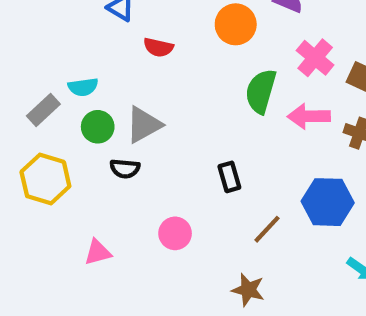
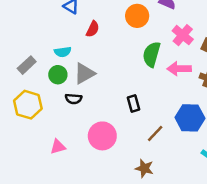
red semicircle: (158, 47) -> (93, 29), turned -77
cyan semicircle: (83, 87) -> (63, 52), moved
pink circle: (175, 233) -> (102, 136), size x1.5

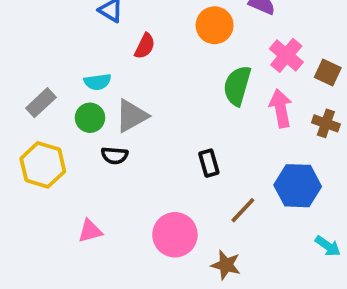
pink arrow: (179, 69) -> (281, 108), turned 80
pink circle: (102, 136) -> (175, 235), moved

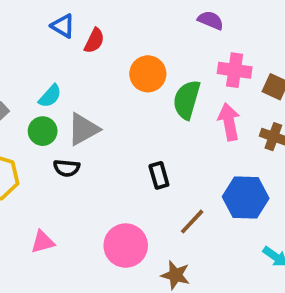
orange circle: (215, 25) -> (148, 74), moved
red semicircle: (145, 46) -> (94, 41), moved
pink cross: (286, 55) -> (235, 70), turned -32
cyan semicircle: (98, 82) -> (50, 96), turned -40

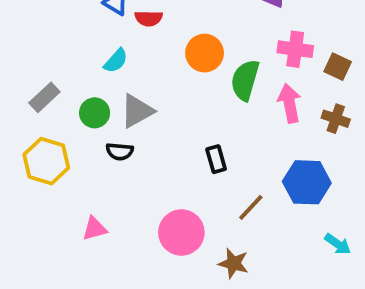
red semicircle: (94, 41) -> (149, 18), turned 65
cyan semicircle: (50, 96) -> (116, 61), moved

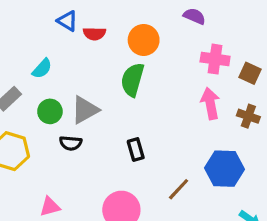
orange circle: (205, 53) -> (144, 40), moved
cyan semicircle: (116, 61) -> (42, 69), moved
green semicircle: (245, 80) -> (133, 80), moved
black rectangle: (216, 159) -> (136, 149), moved

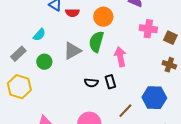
pink arrow: (210, 103) -> (120, 57), moved
gray triangle: (85, 110) -> (72, 51), moved
black semicircle: (71, 143) -> (91, 83), moved
black rectangle: (136, 149) -> (110, 82), moved

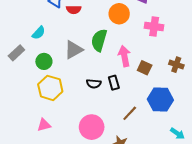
orange circle: (103, 17) -> (119, 14), moved
brown square: (170, 38) -> (145, 68), moved
yellow hexagon: (19, 87) -> (50, 88), moved

